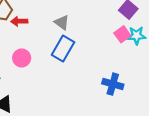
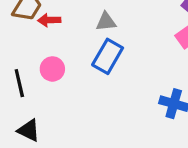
gray triangle: (62, 22) -> (106, 22), turned -42

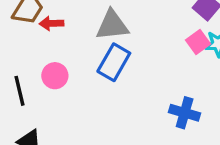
gray triangle: (106, 22) -> (112, 25), size x1.5

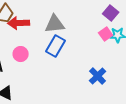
red arrow: (51, 23) -> (19, 23), size x1.5
blue cross: (185, 113) -> (98, 76), turned 30

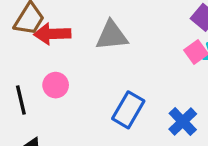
blue rectangle: (56, 46) -> (128, 110), moved

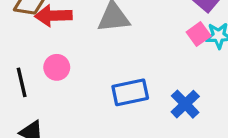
blue rectangle: (128, 110) -> (130, 92), turned 48

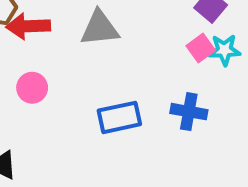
blue cross: (185, 104) -> (189, 112), moved, turned -36

